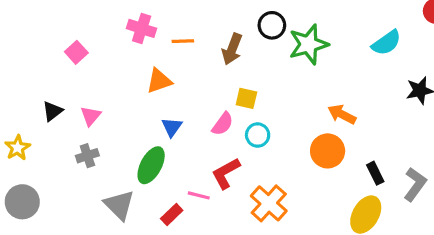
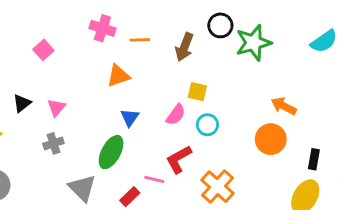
black rectangle: (375, 173) -> (314, 159), turned 36

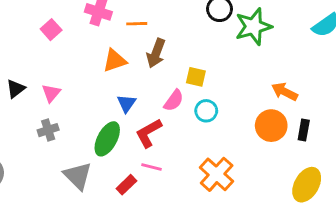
brown arrow: (184, 47) -> (156, 53), moved
pink square: (43, 50) -> (51, 30), moved
red L-shape: (179, 159) -> (149, 133), moved
black rectangle: (314, 159) -> (304, 130), moved

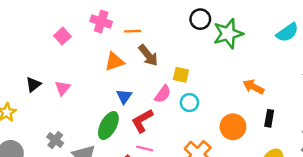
brown arrow: (156, 53) -> (148, 55), turned -60
orange circle: (271, 126) -> (233, 127), moved
gray cross: (48, 130) -> (55, 140), moved, turned -35

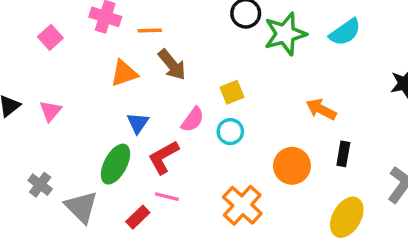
cyan semicircle: (287, 32) -> (345, 32), moved
yellow square: (181, 75) -> (232, 92), moved, turned -35

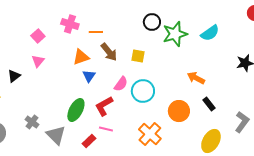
yellow square: (232, 92) -> (138, 56), moved, turned 32
pink triangle: (50, 111) -> (38, 61), moved
blue triangle: (138, 123) -> (89, 76), moved
cyan circle: (230, 132) -> (143, 91), size x1.5
black rectangle: (343, 154) -> (209, 104), turned -48

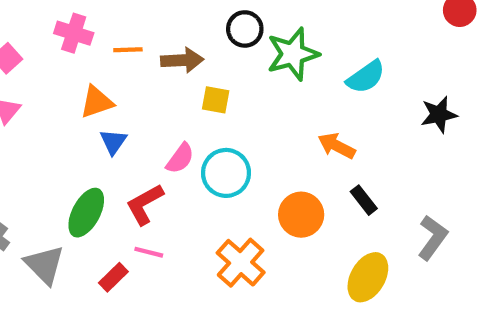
cyan semicircle: (210, 33) -> (366, 77), moved
brown arrow: (109, 52) -> (182, 60), moved, turned -54

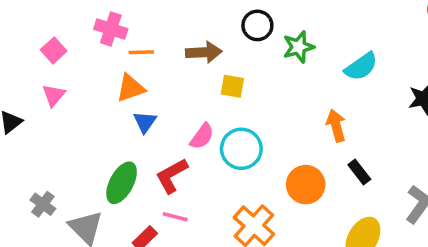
orange line: (128, 50) -> (141, 52), moved
green star: (293, 54) -> (299, 47), size x0.7
orange arrow: (337, 146) -> (336, 126), turned 48

